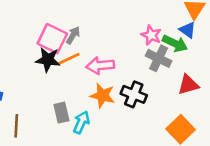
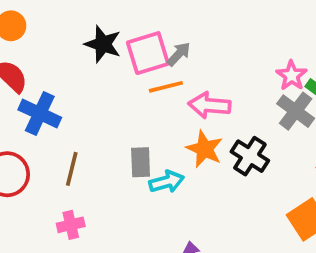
pink square: (52, 39) -> (148, 53), turned 36
black star: (48, 60) -> (103, 44), moved
cyan arrow: (81, 122) -> (167, 182), turned 40

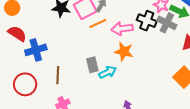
blue cross: (40, 114) -> (36, 50), turned -30
black cross: (250, 156) -> (147, 21), moved

